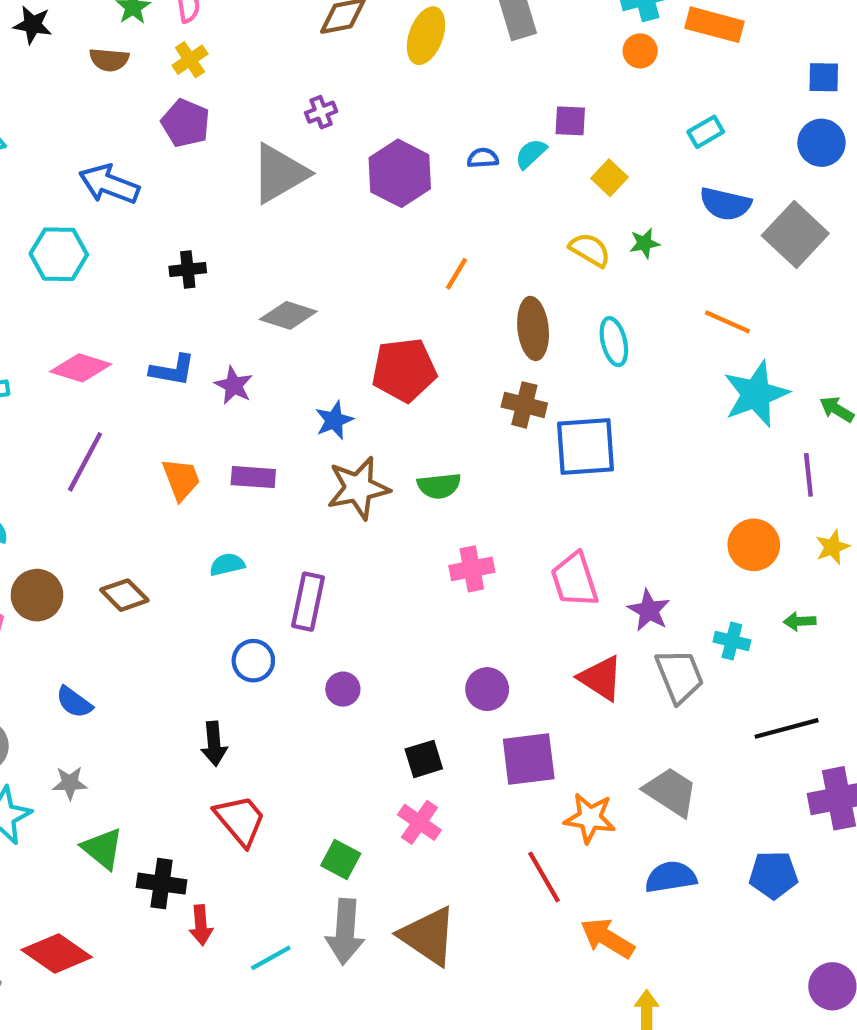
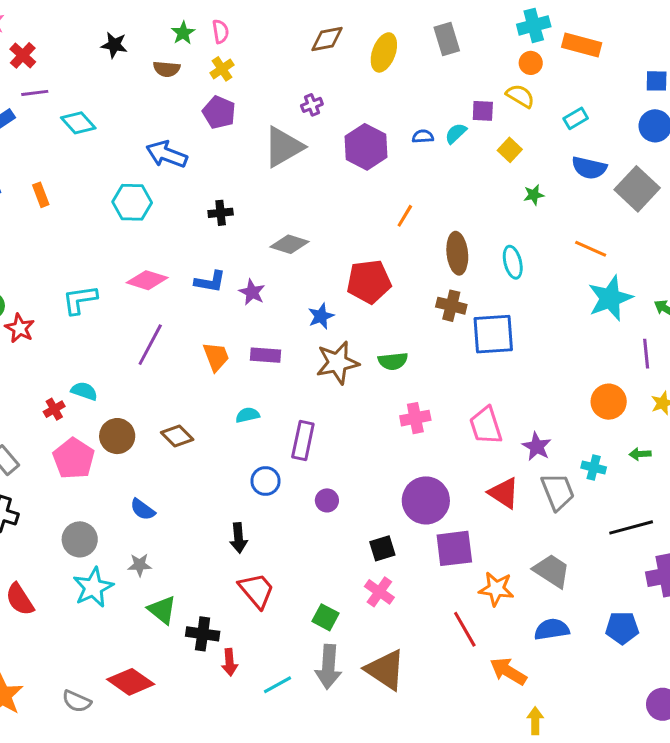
yellow semicircle: (590, 250) -> (520, 96), moved
purple circle: (487, 689) -> (426, 500), size x1.6

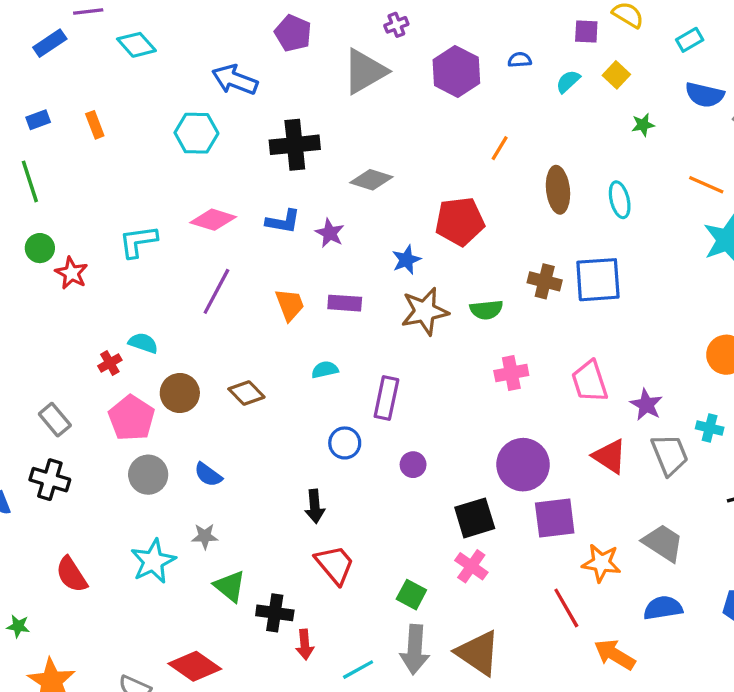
cyan semicircle: (456, 133) -> (568, 81), moved
black cross: (221, 213) -> (295, 145), size x1.8
brown cross: (451, 306) -> (545, 281), moved
gray circle: (80, 539) -> (148, 475), moved
black square: (382, 548) -> (475, 518), size x1.4

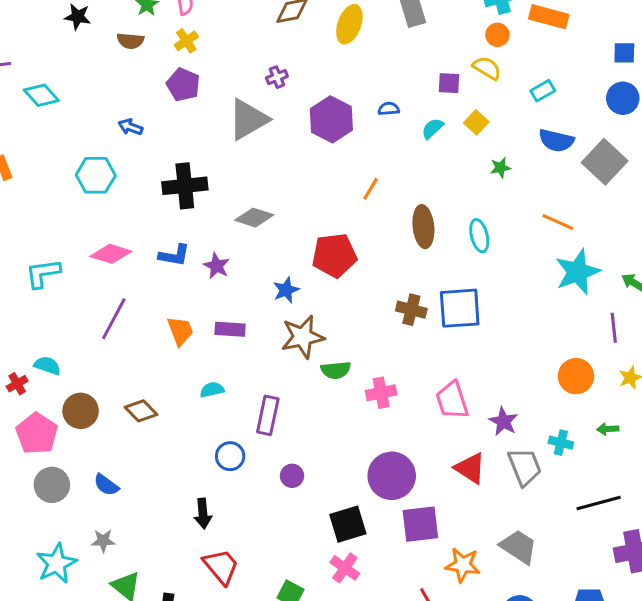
blue arrow: (235, 80) -> (130, 127), size x0.6
green semicircle: (486, 310) -> (336, 370), moved

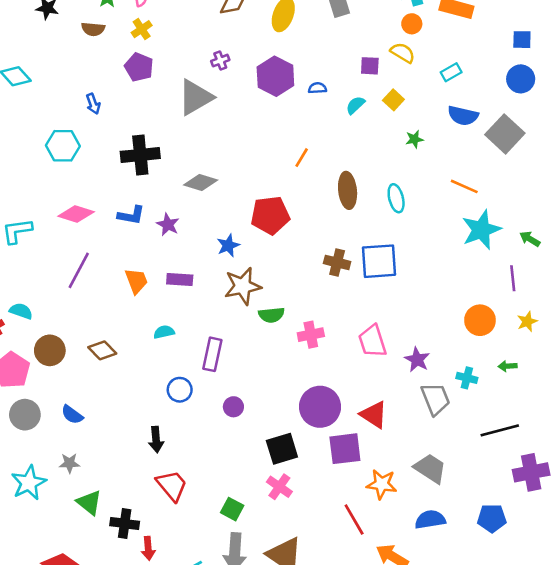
purple hexagon: (331, 119) -> (275, 76), moved
blue arrow: (130, 127) -> (93, 104), turned -132
red triangle: (470, 468) -> (374, 415), moved

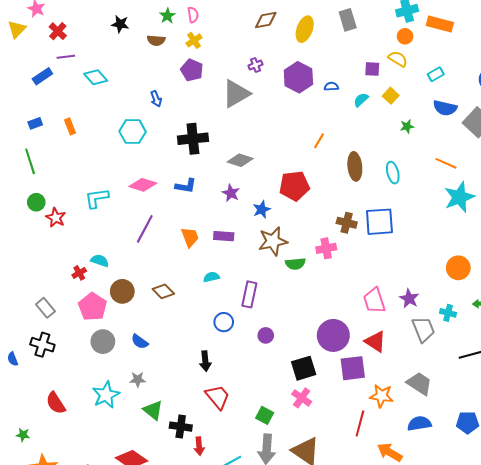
purple star: (168, 224) -> (231, 193), moved
pink cross: (311, 335) -> (326, 248), moved
pink trapezoid: (372, 341) -> (374, 301), moved
red line: (354, 520) -> (360, 424), turned 45

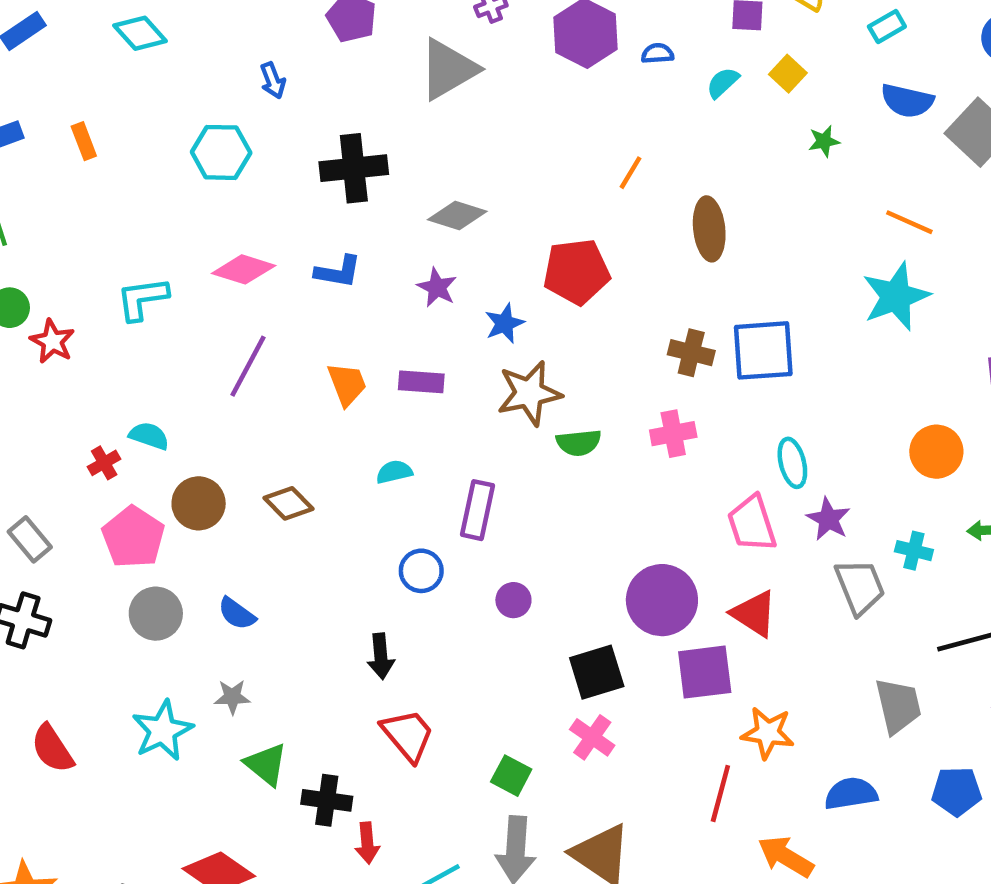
cyan ellipse: (393, 173) -> (792, 463), moved
cyan star: (459, 197) -> (896, 296), moved
pink cross: (326, 248) -> (673, 434), moved
gray trapezoid: (419, 384) -> (898, 706), moved, turned 44

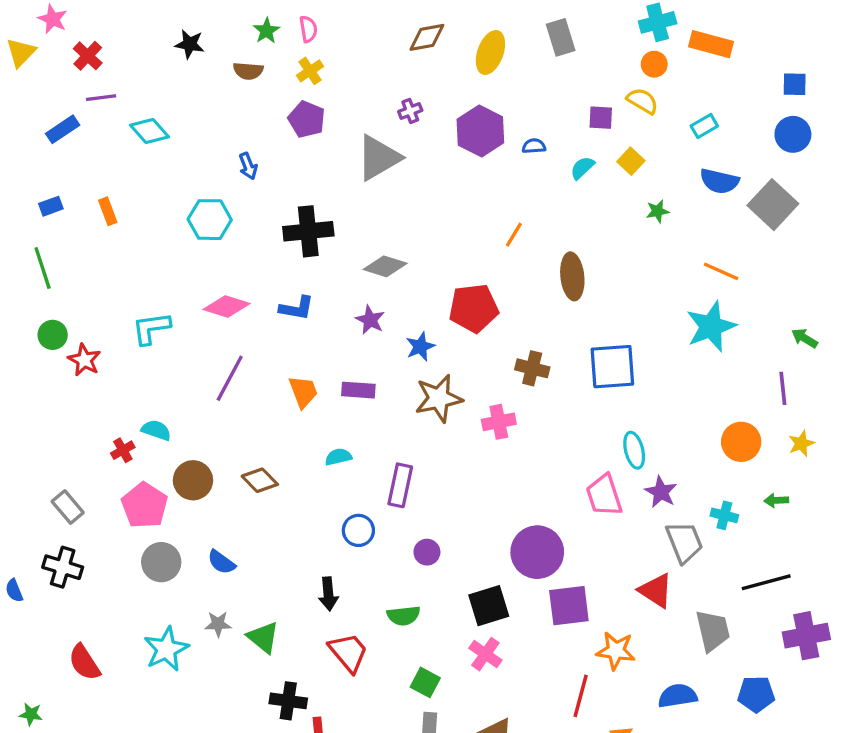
brown cross: (691, 353) -> (532, 368), moved
pink cross: (673, 434) -> (499, 422), moved
green semicircle: (579, 443) -> (404, 616), moved
red triangle: (754, 614) -> (656, 591), moved
green triangle: (266, 764) -> (263, 637), moved

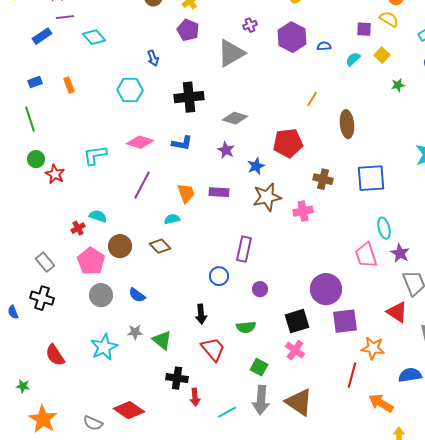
cyan semicircle: (338, 457) -> (172, 219), moved

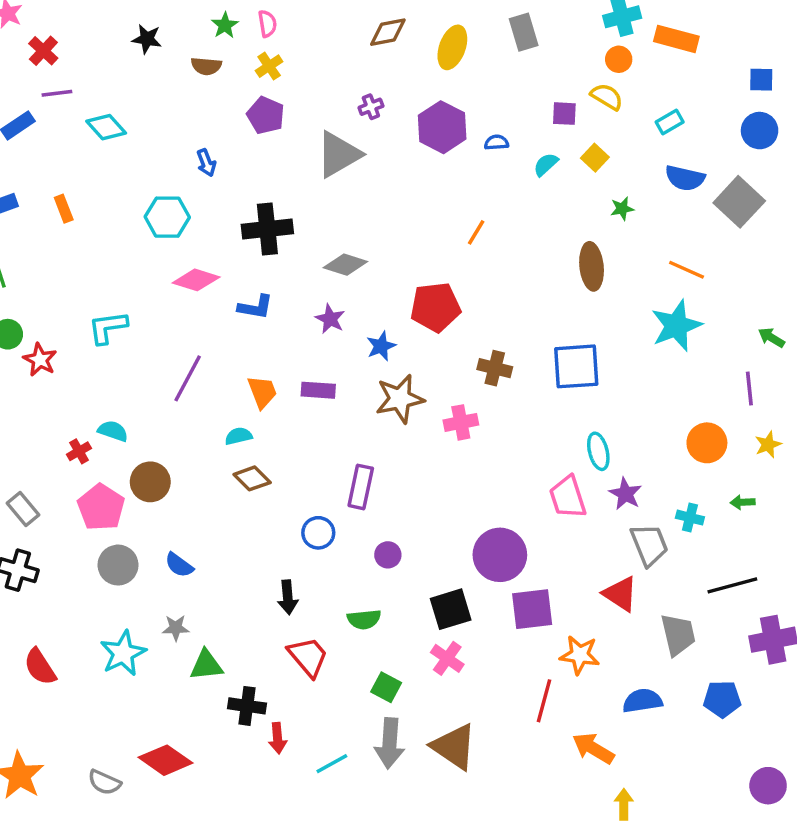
brown ellipse: (347, 124) -> (592, 266), moved
pink diamond: (140, 142) -> (196, 280), moved
brown diamond: (160, 246) -> (252, 478), moved
green triangle: (162, 340) -> (206, 665), moved, turned -45

